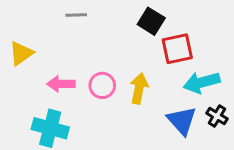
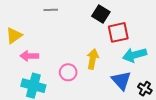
pink arrow: (61, 84) -> (29, 56), moved
pink circle: (102, 85) -> (68, 72), moved
black cross: (217, 116) -> (145, 89), moved

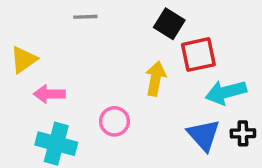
yellow arrow: (93, 59) -> (156, 79), moved
black cross: (145, 89) -> (243, 133), moved, turned -32

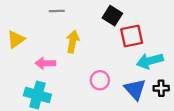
yellow arrow: (156, 79) -> (73, 42), moved
pink arrow: (49, 94) -> (45, 63), moved
pink circle: (114, 121) -> (100, 80), moved

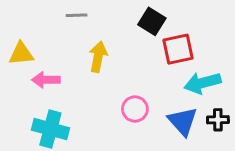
yellow triangle: (16, 39) -> (21, 54), turned 30
pink arrow: (45, 63) -> (46, 80), moved

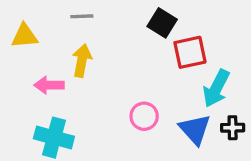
yellow triangle: (21, 54) -> (24, 36), moved
yellow arrow: (98, 57) -> (82, 61), moved
cyan arrow: (203, 83) -> (216, 88), turned -48

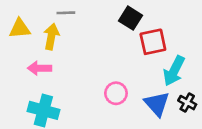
yellow arrow: (82, 61) -> (51, 37), moved
black cross: (233, 128) -> (187, 103), turned 30

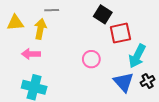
pink circle: (116, 93) -> (91, 59), moved
black cross: (187, 103) -> (148, 81), turned 32

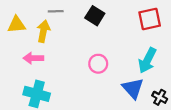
black square: (103, 14) -> (95, 16), moved
red square: (120, 33) -> (150, 19), moved
black cross: (148, 81) -> (160, 97), moved, turned -32

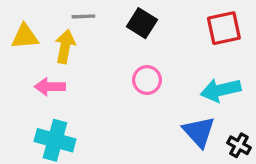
cyan arrow: (147, 60) -> (221, 90), turned 50
pink circle: (98, 64) -> (147, 80), moved

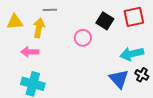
black square: (142, 23) -> (105, 21), moved
pink circle: (147, 80) -> (83, 38), moved
black cross: (239, 145) -> (142, 75), moved

